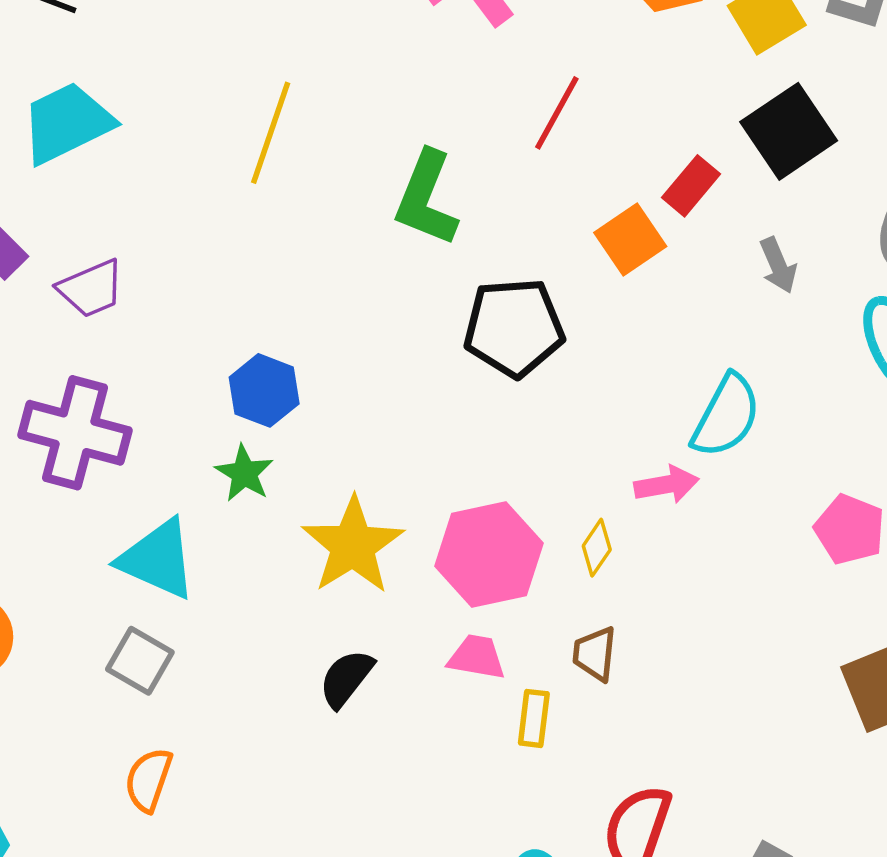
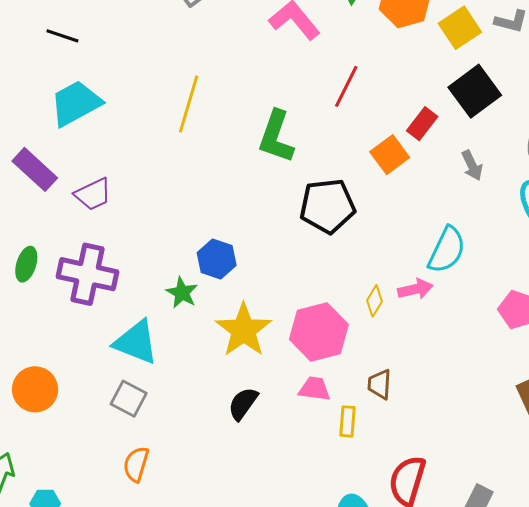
blue hexagon: (264, 390) -> (217, 259), moved
yellow diamond: (597, 548) -> (374, 301), moved

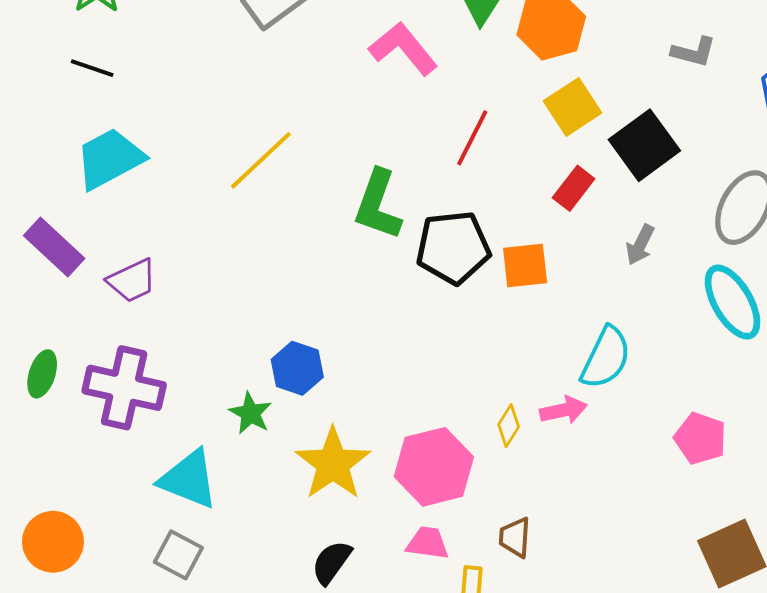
yellow square: (460, 28) -> (573, 107), moved
yellow line: (189, 104) -> (261, 160), turned 30
orange square: (390, 155) -> (525, 265), moved, turned 30
gray arrow: (472, 165) -> (640, 245), turned 52
black pentagon: (327, 206) -> (453, 248), moved

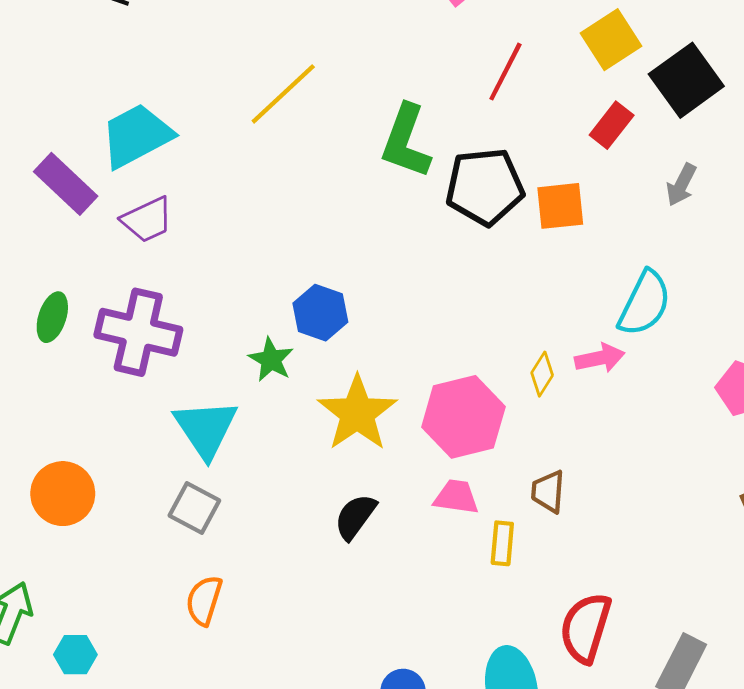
cyan trapezoid: (110, 159) -> (136, 136), moved
cyan triangle: (189, 479) -> (206, 429), turned 34

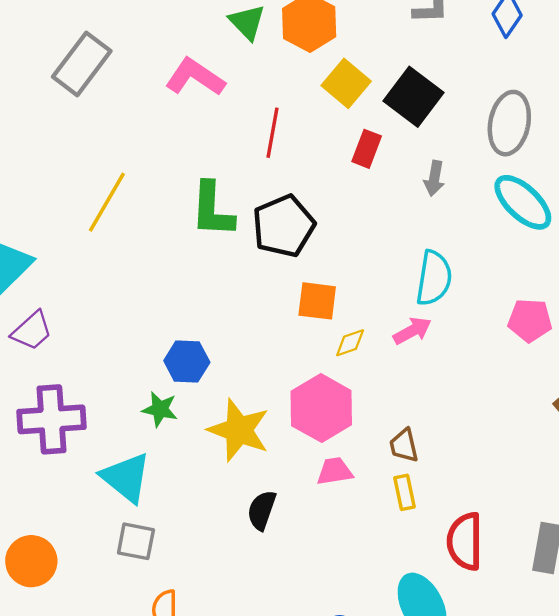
orange square: (560, 206) -> (317, 301), moved, turned 30
yellow diamond: (542, 374) -> (350, 343), moved, turned 56
yellow rectangle: (502, 543) -> (404, 492), moved

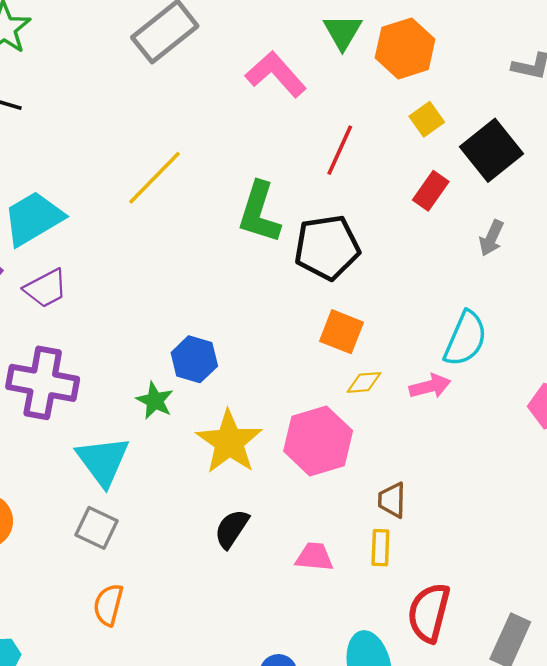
yellow square: (346, 83) -> (427, 119), size x0.7
pink trapezoid: (335, 471) -> (314, 557), moved

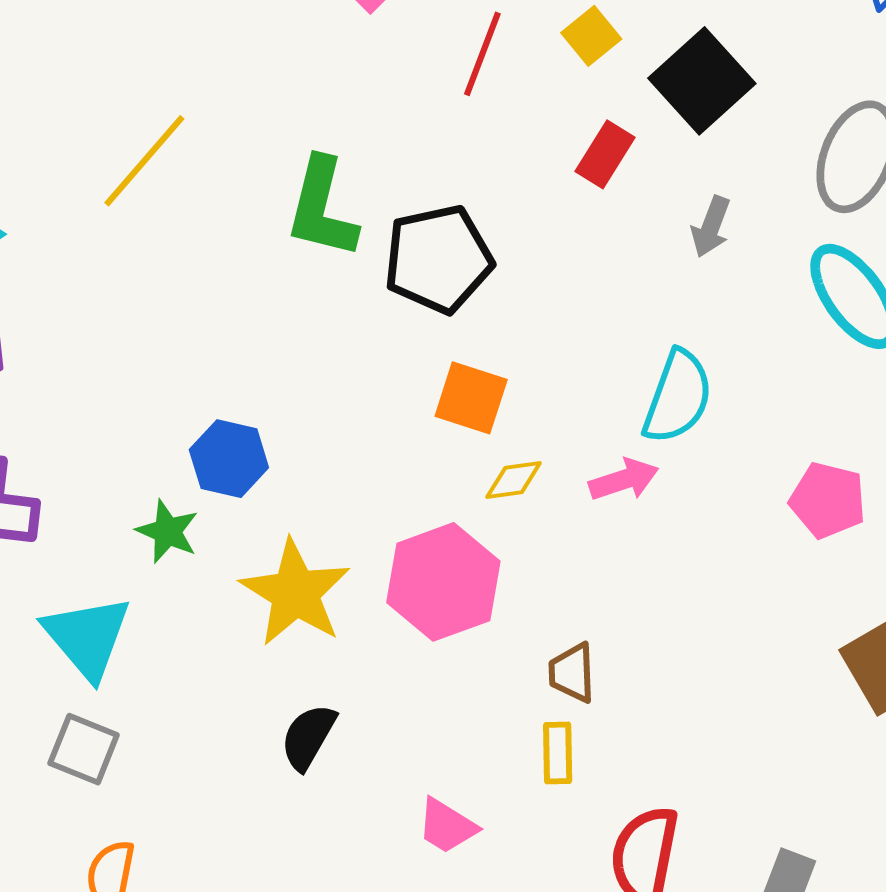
red line: (340, 150) -> (482, 54), moved
pink trapezoid: (314, 557) -> (447, 826), moved, turned -150

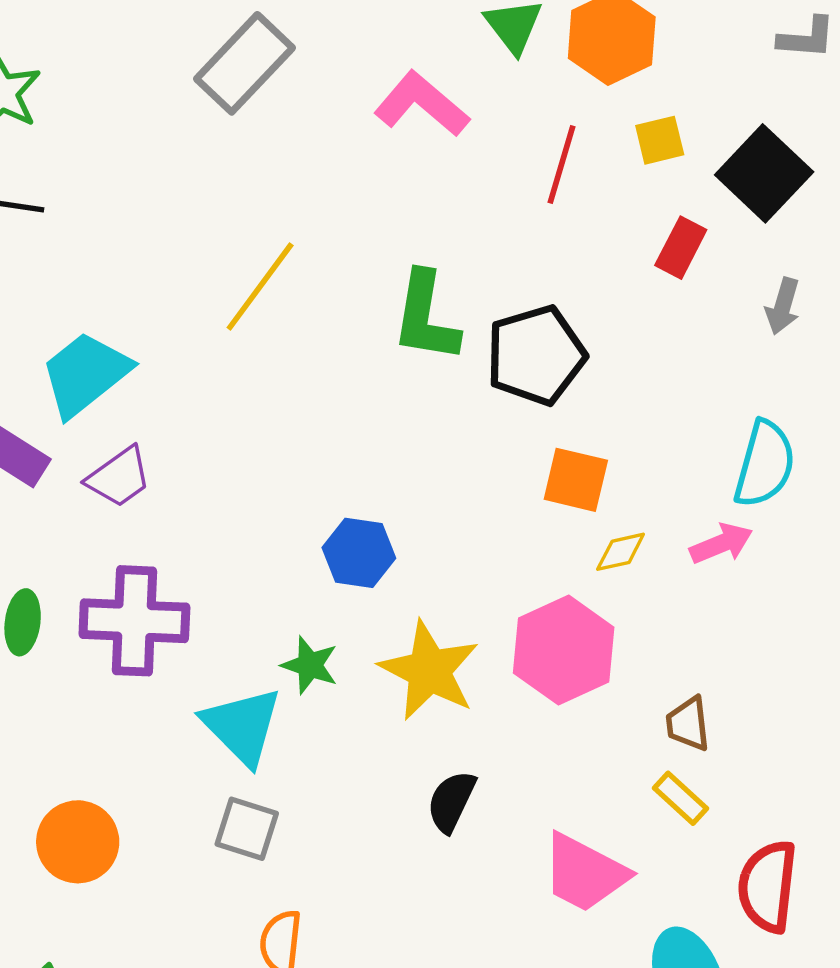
yellow square: (591, 36) -> (660, 140), turned 30
green star: (167, 531) -> (310, 665), moved
yellow rectangle: (558, 753) -> (681, 798), turned -42
pink trapezoid: (447, 826) -> (585, 873), size x1.6

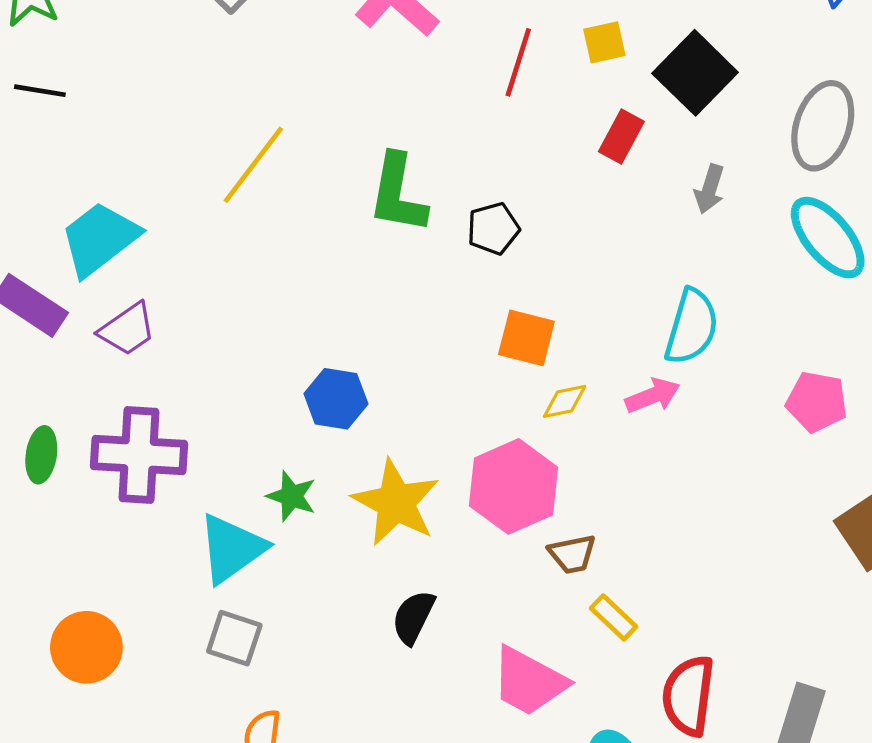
black pentagon: (536, 355) -> (493, 229), size x0.6
brown trapezoid: (688, 724) -> (572, 554), moved, turned -96
cyan triangle: (242, 726) -> (232, 548), turned 38

